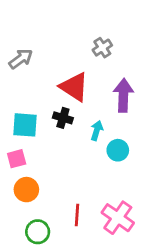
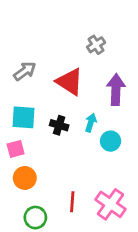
gray arrow: (21, 59) -> (25, 71), moved
black cross: (63, 118) -> (59, 125), moved

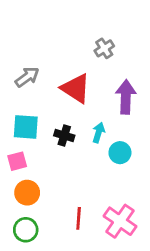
green circle: (35, 218) -> (26, 230), moved

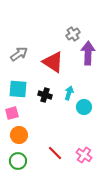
purple arrow: (126, 97) -> (88, 53), moved
red line: (79, 218) -> (55, 153), turned -49
pink cross: (120, 221) -> (84, 155), size x0.7

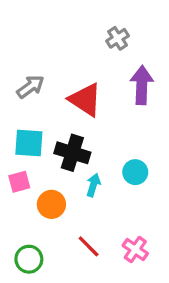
gray cross: (73, 34) -> (118, 38), moved
cyan arrow: (69, 93) -> (93, 185), moved
black cross: (45, 95) -> (72, 153), size x1.5
orange circle: (19, 135) -> (51, 204), moved

